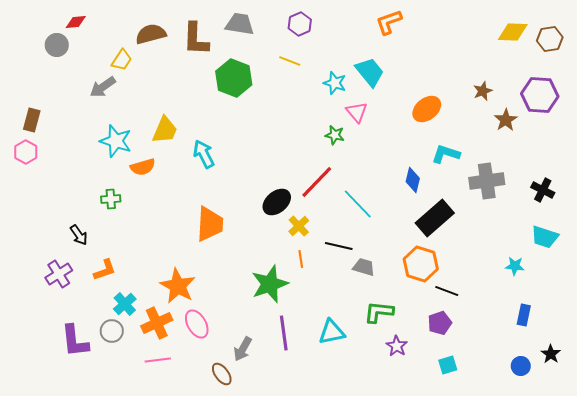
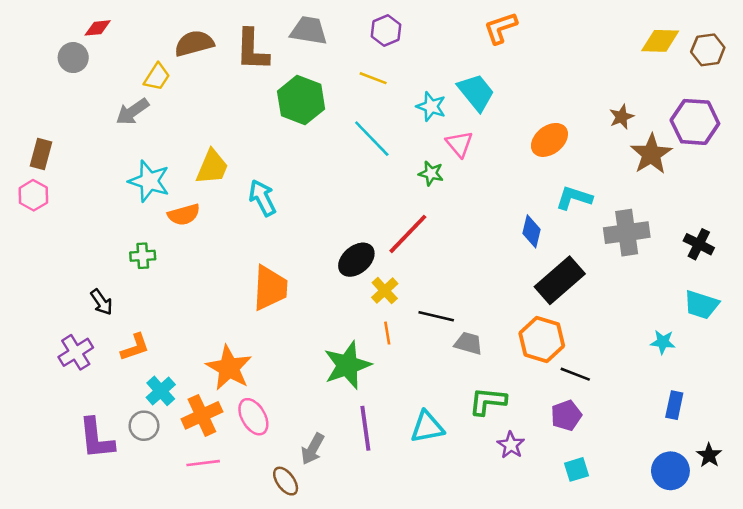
brown star: (506, 120) -> (651, 154), size x1.4
cyan line: (358, 204) -> (372, 139), moved
blue circle: (521, 366) -> (670, 471), size x1.5

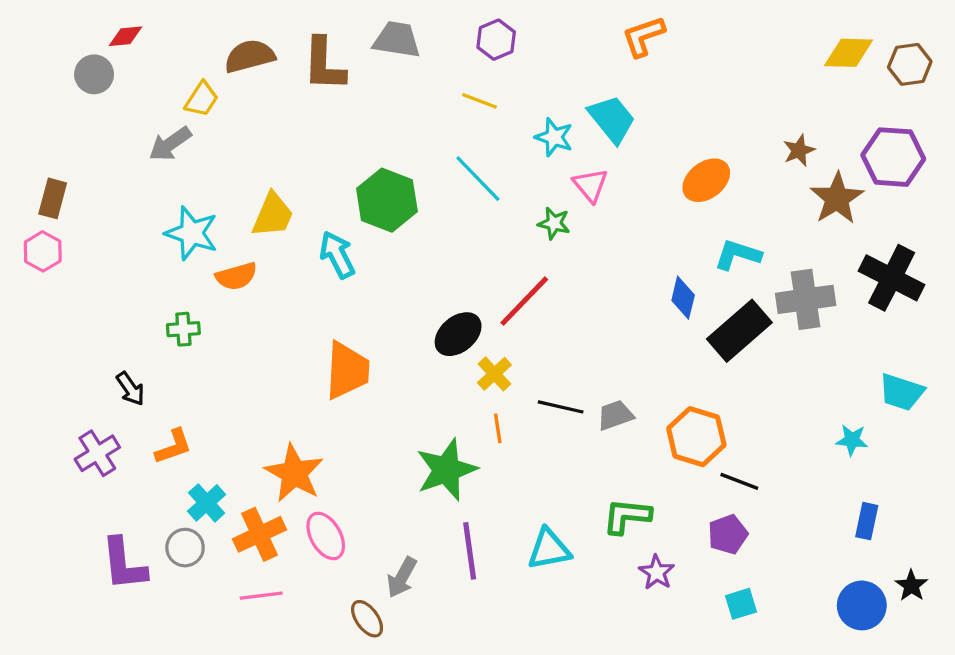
green hexagon: (301, 100) -> (387, 200), moved
black cross: (699, 244) -> (892, 278), moved, size x1.6
black rectangle: (560, 280) -> (739, 331), moved
gray trapezoid: (468, 343) -> (615, 415), moved, turned -36

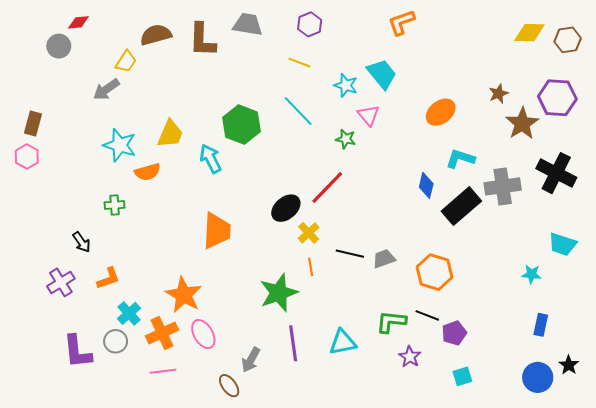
black line: (739, 481) -> (427, 315), moved

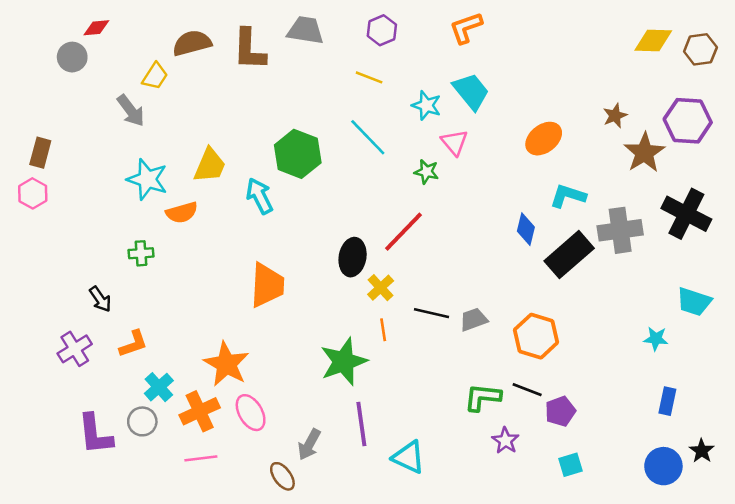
orange L-shape: (401, 22) -> (466, 28), moved
gray arrow: (106, 89) -> (131, 111), turned -92
black ellipse: (286, 208) -> (353, 257), turned -40
cyan triangle: (343, 342) -> (409, 457), moved, turned 36

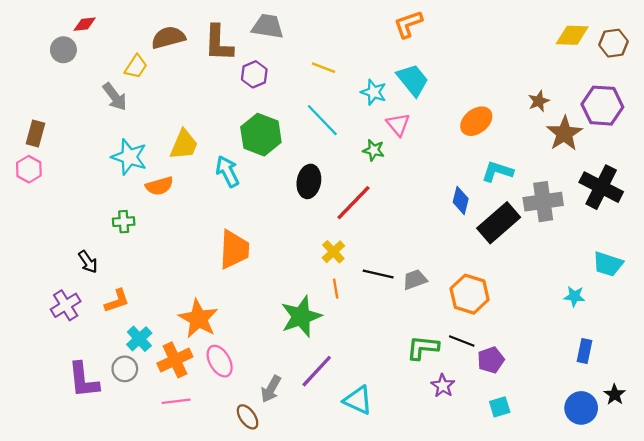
purple hexagon: (382, 30) -> (254, 74), moved
black ellipse: (353, 257) -> (309, 181), moved
purple line: (361, 424) -> (317, 371), turned 51

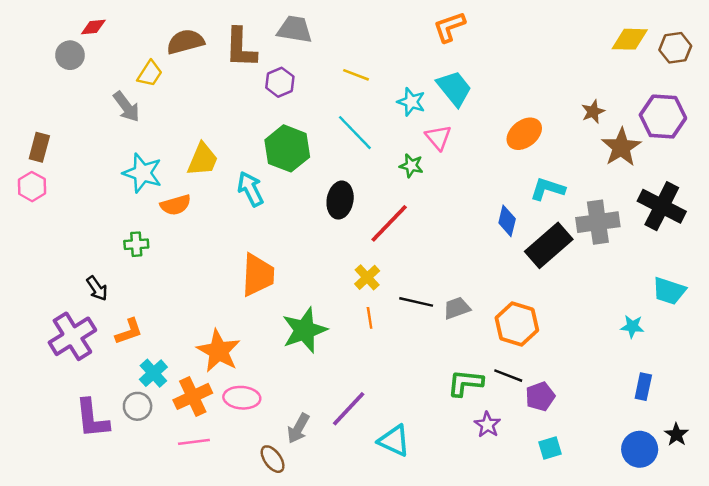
purple cross: (66, 305) -> (72, 336), size x1.4
green star: (301, 316) -> (304, 330), moved
pink ellipse: (220, 361) -> (242, 398), turned -56

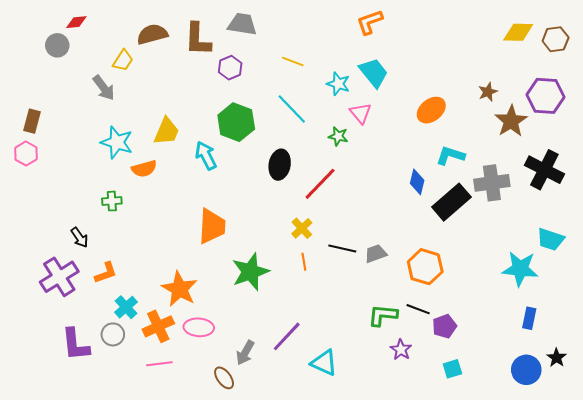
cyan star: (632, 326) -> (520, 269), size x1.8

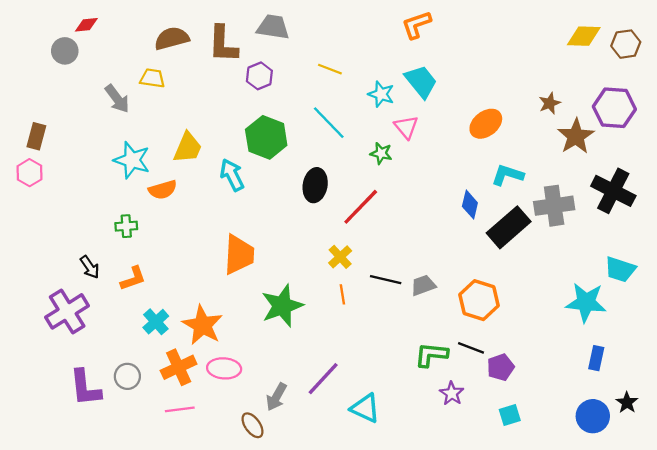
yellow trapezoid: (123, 61) -> (152, 78), moved, turned -115
orange L-shape: (106, 273) -> (133, 278), moved
cyan cross: (126, 307) -> (156, 322), moved

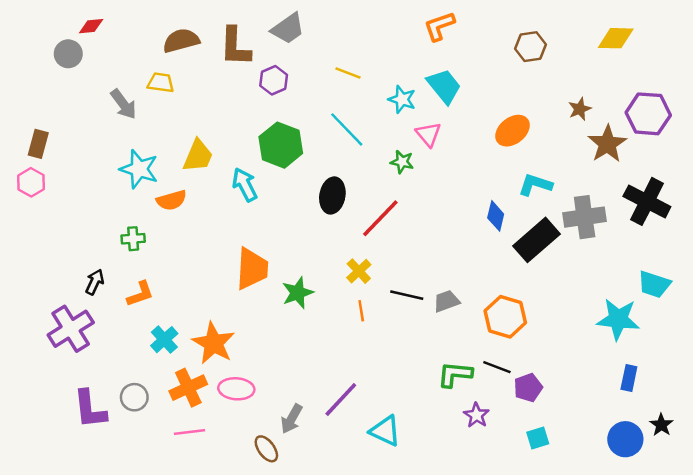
gray trapezoid: (273, 27) -> (288, 29), turned 136
brown hexagon: (626, 44) -> (531, 47), moved
black arrow: (90, 267) -> (95, 282), turned -120
green star: (282, 306) -> (298, 293), moved, size x0.7

